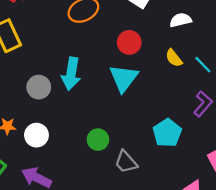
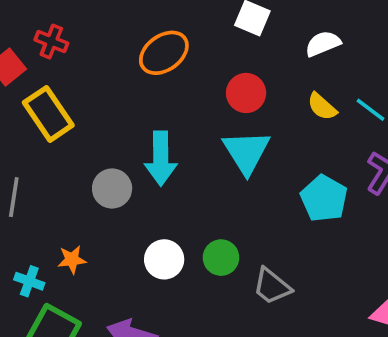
cyan pentagon: (167, 133) -> (324, 198), moved
white circle: (36, 135) -> (164, 259), moved

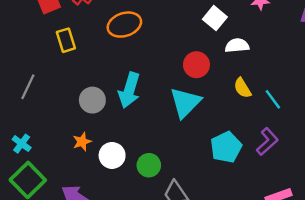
white semicircle: (323, 44) -> (237, 46), moved
orange ellipse: (164, 53) -> (124, 25), moved
yellow rectangle: (48, 114) -> (66, 40), size x0.7
orange star: (72, 260) -> (82, 142), moved, turned -30

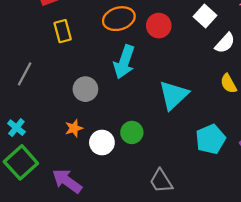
white semicircle: (237, 46) -> (225, 43), turned 135
red circle: (196, 65) -> (159, 26), moved
cyan arrow: (129, 90) -> (124, 62), moved
green circle: (149, 165) -> (132, 132), moved

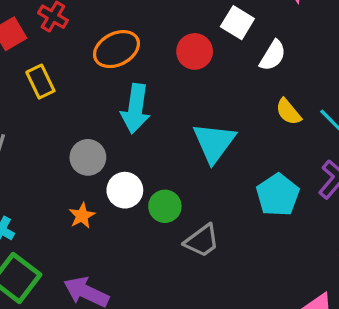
red circle: (159, 26) -> (195, 51), moved
white circle: (102, 142) -> (125, 190), moved
gray trapezoid: (161, 181) -> (202, 241), moved, turned -84

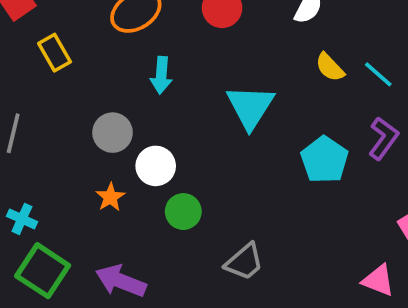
cyan arrow: (135, 109) -> (161, 75), size x0.7
green circle: (165, 206) -> (183, 212), moved
gray trapezoid: (202, 241) -> (244, 262), moved

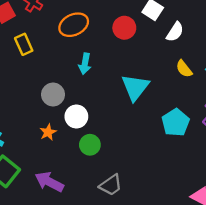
gray trapezoid: (244, 262) -> (111, 185), moved

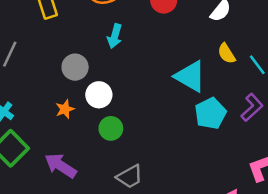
cyan triangle: (135, 87) -> (190, 76), moved, turned -44

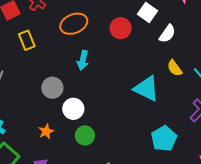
orange star: (65, 109) -> (46, 131), moved
cyan pentagon: (210, 113) -> (164, 139), moved

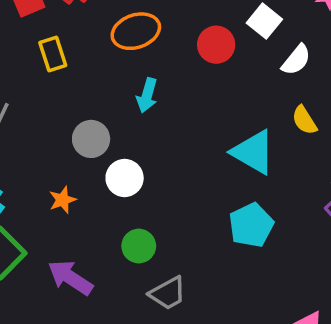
orange star: (46, 131) -> (63, 200), moved
green circle: (85, 135) -> (139, 246), moved
cyan pentagon: (164, 139) -> (251, 225), moved

